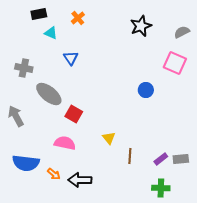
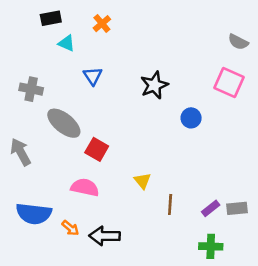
black star: (141, 26) -> (154, 85), moved
gray semicircle: (182, 32) -> (238, 42), turned -126

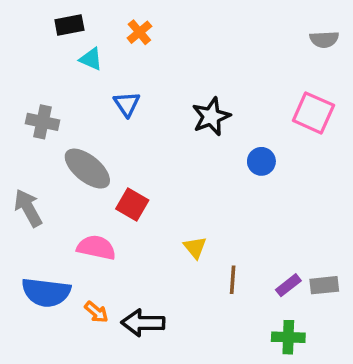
gray semicircle: (238, 42) -> (324, 39), moved, turned -30
pink semicircle: (85, 187) -> (96, 247), moved

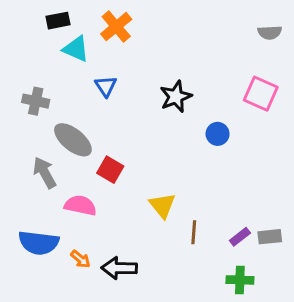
orange cross: (139, 32) -> (116, 27), size x1.5
cyan triangle: (91, 59) -> (76, 49), size x1.4
gray arrow: (28, 208) -> (45, 173), moved
yellow triangle: (195, 247) -> (162, 205), size x1.4

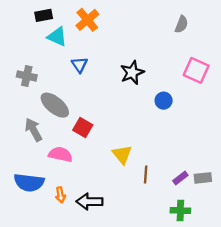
gray semicircle: (270, 32) -> (182, 24), moved, turned -66
orange arrow: (80, 259) -> (60, 195), turned 40

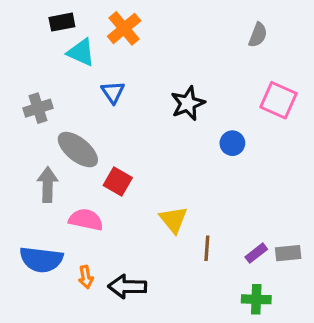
gray cross: (27, 76) -> (38, 108), turned -30
gray arrow: (33, 130) -> (48, 185), turned 30

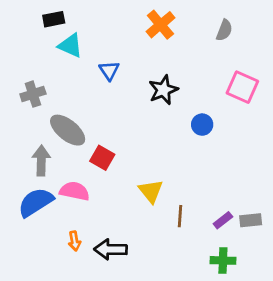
orange cross: (124, 28) -> (161, 25), moved
blue triangle: (113, 92) -> (109, 70), moved
blue semicircle: (41, 259) -> (36, 202), moved, turned 141

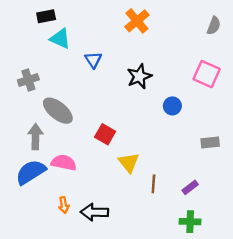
gray semicircle: (224, 30) -> (214, 26), moved
red square: (102, 158) -> (105, 134), moved
gray rectangle: (251, 220) -> (210, 143), moved

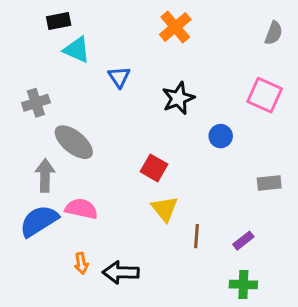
red square: (105, 134) -> (154, 168), moved

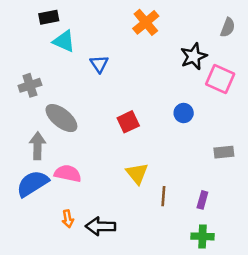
black star: (178, 98) -> (194, 56), moved
red square: (154, 168) -> (128, 122), moved, turned 35
purple rectangle: (243, 241) -> (202, 200), turned -36

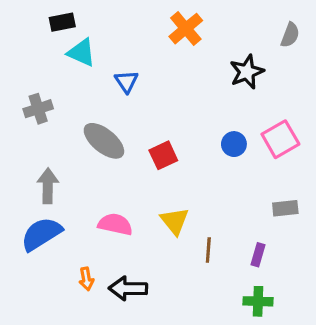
pink square: (220, 79) -> (280, 139), moved, turned 36
gray ellipse: (61, 118) -> (104, 141), moved
gray rectangle: (224, 152) -> (285, 208), moved
pink semicircle: (68, 173) -> (115, 224), moved

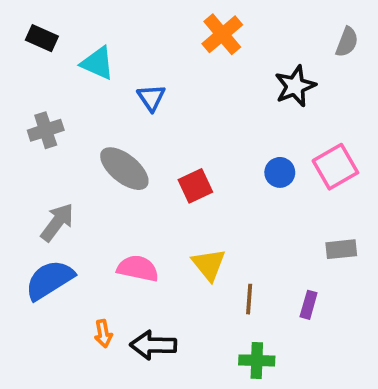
black rectangle: (62, 22) -> (42, 38), moved, turned 35
gray arrow: (48, 186) -> (57, 222), turned 36
green cross: (258, 301) -> (257, 360), moved

